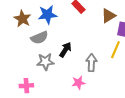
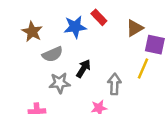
blue star: (47, 15) -> (75, 27), moved

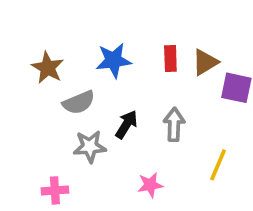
red rectangle: (99, 17) -> (170, 58), moved, turned 42
yellow line: (143, 69) -> (218, 165), moved
gray arrow: (114, 84) -> (174, 124), moved

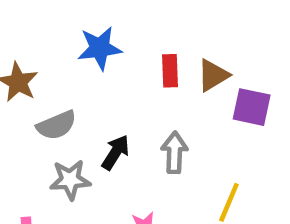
blue star: (114, 60) -> (100, 48), moved

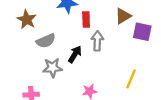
red rectangle: (170, 71) -> (86, 19), moved
gray arrow: (174, 152) -> (97, 41), moved

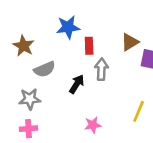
gray star: (52, 68) -> (30, 99), moved

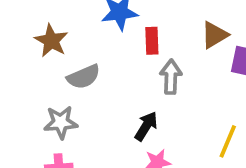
black arrow: (77, 84) -> (146, 126), moved

